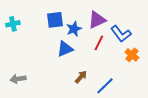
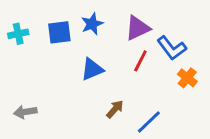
blue square: (55, 20) -> (59, 32), moved
blue star: (74, 29) -> (92, 24), moved

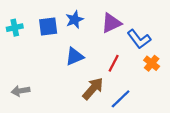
red line: (140, 61) -> (114, 63), moved
brown arrow: (115, 109) -> (93, 89), size x1.5

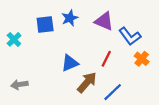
purple triangle: (111, 23) -> (104, 21), turned 48
cyan cross: (15, 28) -> (14, 39), moved, turned -32
blue triangle: (75, 56) -> (70, 63), moved

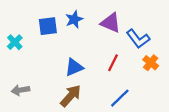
brown arrow: (87, 82) -> (71, 96), moved

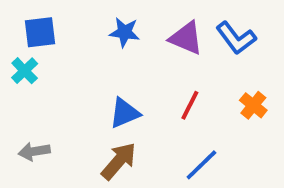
blue star: (74, 19) -> (125, 32), turned 30
blue square: (48, 26) -> (40, 32), moved
blue L-shape: (138, 39) -> (236, 38), moved

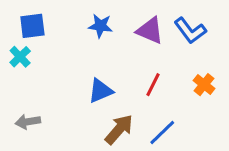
brown arrow: (119, 161) -> (119, 129), moved

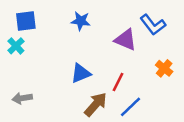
purple triangle: (150, 30) -> (126, 40), moved
red line: (153, 85) -> (118, 82), moved

